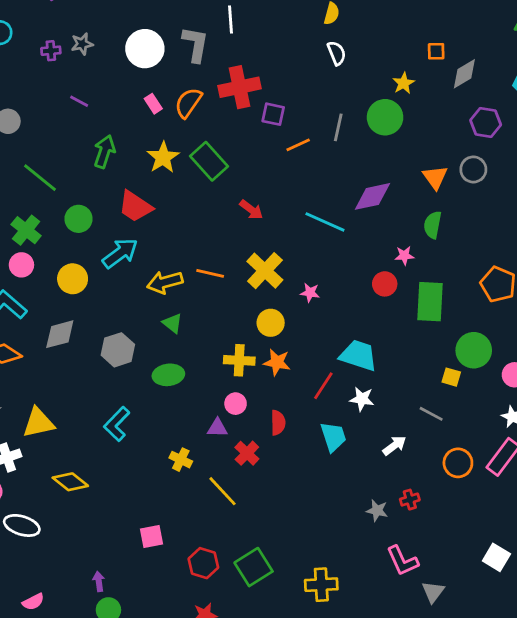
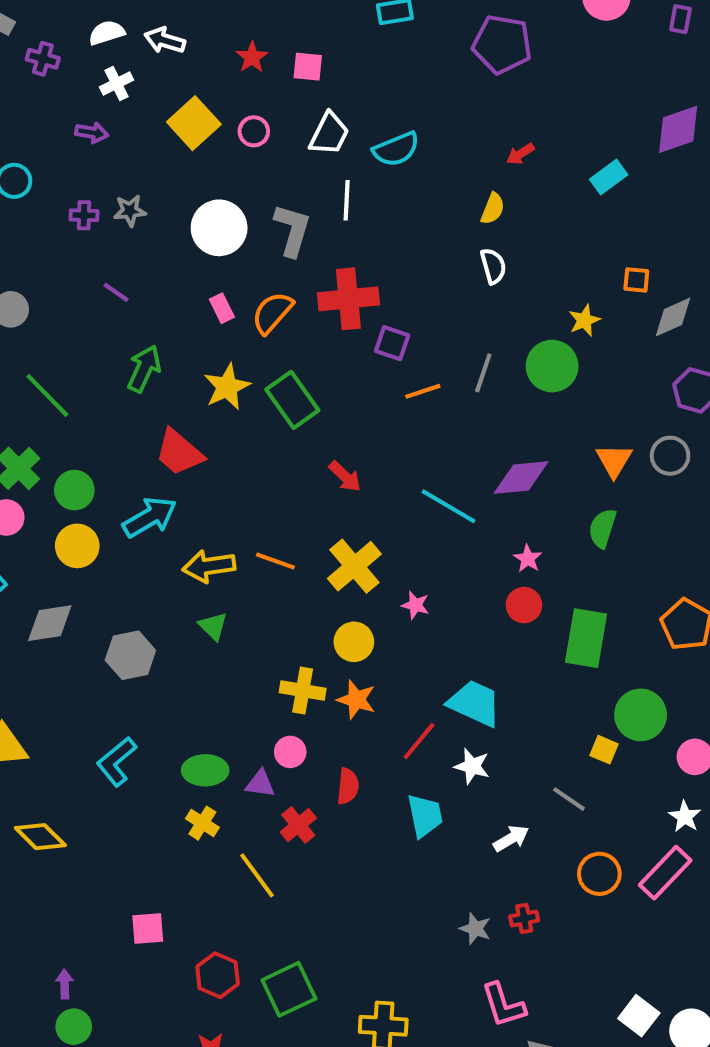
green circle: (78, 219) -> (74, 490), moved
pink star: (404, 256) -> (528, 559), moved, turned 30
green ellipse: (168, 375) -> (205, 770), moved

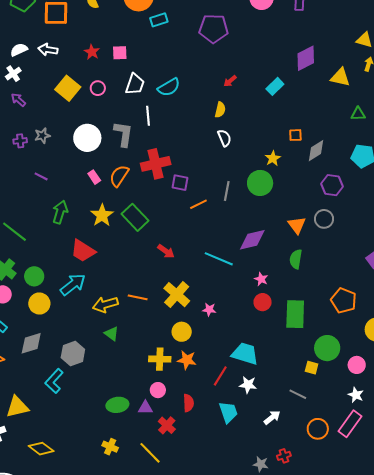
white cross: (116, 83) -> (13, 74), moved
purple arrow: (92, 133) -> (18, 100), turned -140
cyan L-shape: (117, 761) -> (54, 381), moved
yellow cross: (202, 823) -> (110, 447), moved

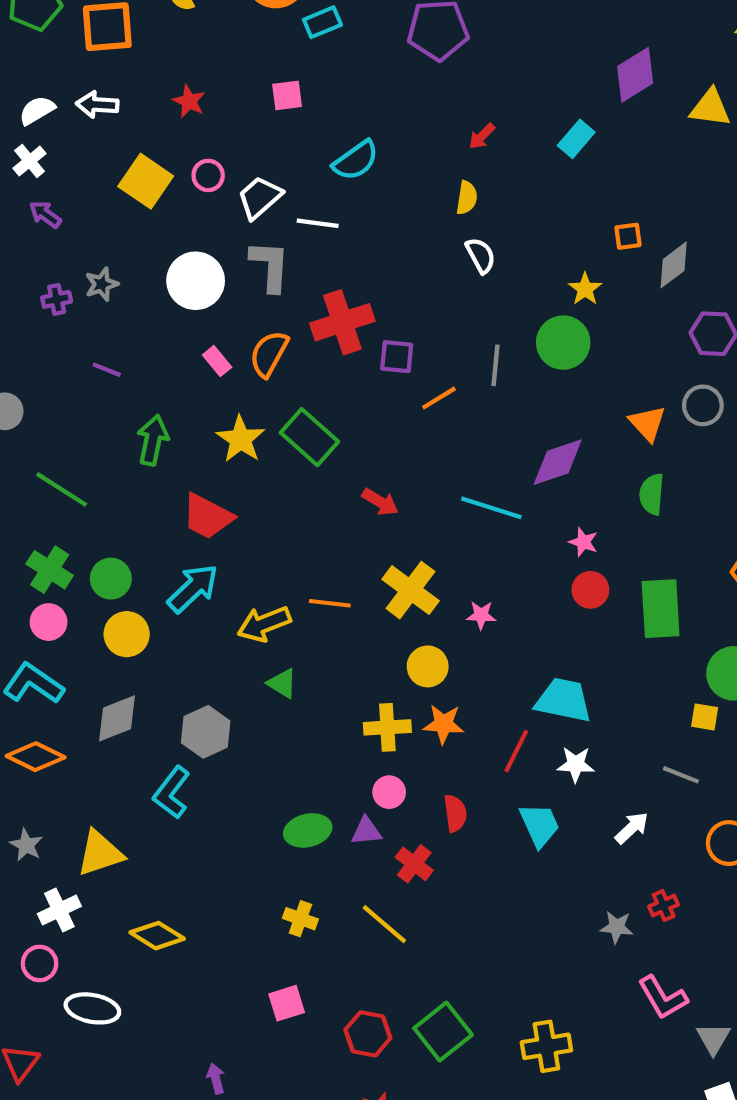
pink square: (120, 53) -> (287, 95), moved
white trapezoid: (135, 84) -> (260, 197), moved, turned -145
white line: (148, 116) -> (318, 223), turned -72

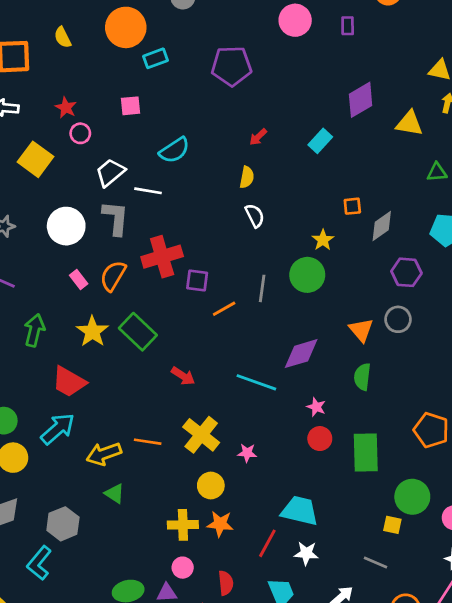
pink circle: (208, 175) -> (80, 133), moved

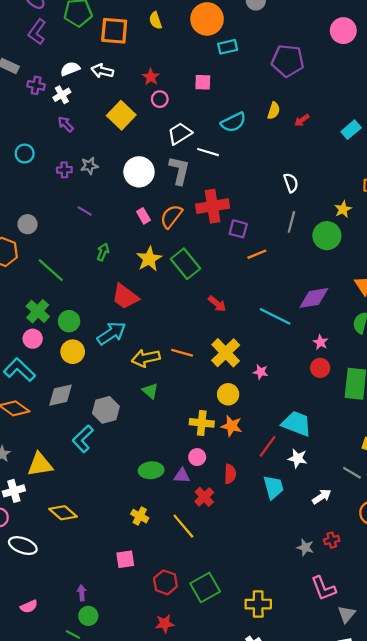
yellow semicircle: (247, 177) -> (274, 111), moved
gray line: (262, 288) -> (291, 222), moved
green arrow: (34, 330) -> (103, 252), size x0.7

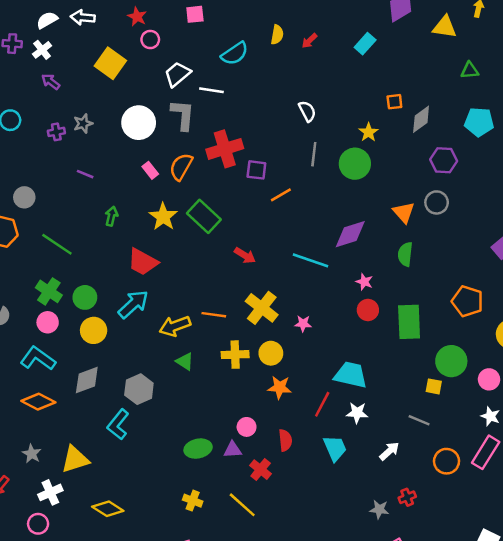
yellow cross: (202, 423) -> (235, 355), moved

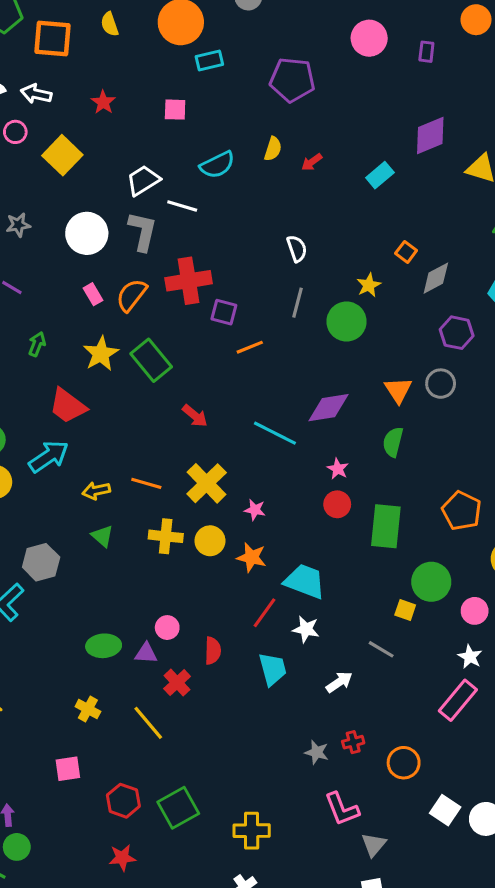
pink circle: (150, 40) -> (15, 132), moved
orange square: (394, 102) -> (406, 252), turned 35
yellow arrow: (175, 326) -> (96, 491), size x0.7
orange star: (280, 387) -> (252, 557), moved
orange circle: (447, 461) -> (404, 763), moved

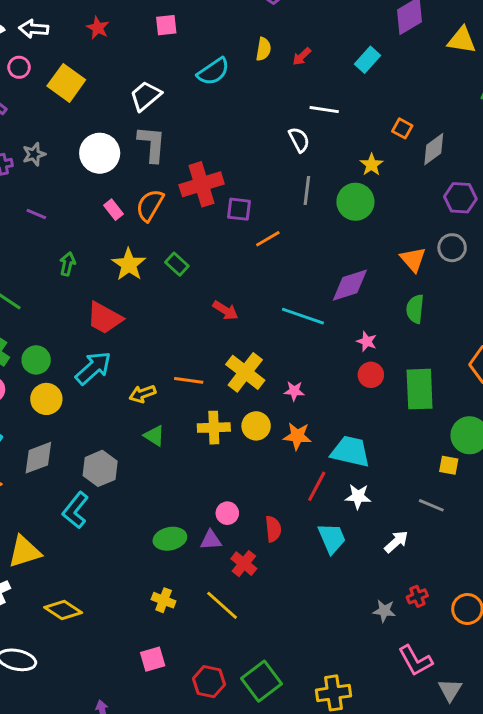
white line: (182, 206) -> (324, 110), moved
green rectangle: (151, 360) -> (177, 264), size x0.6

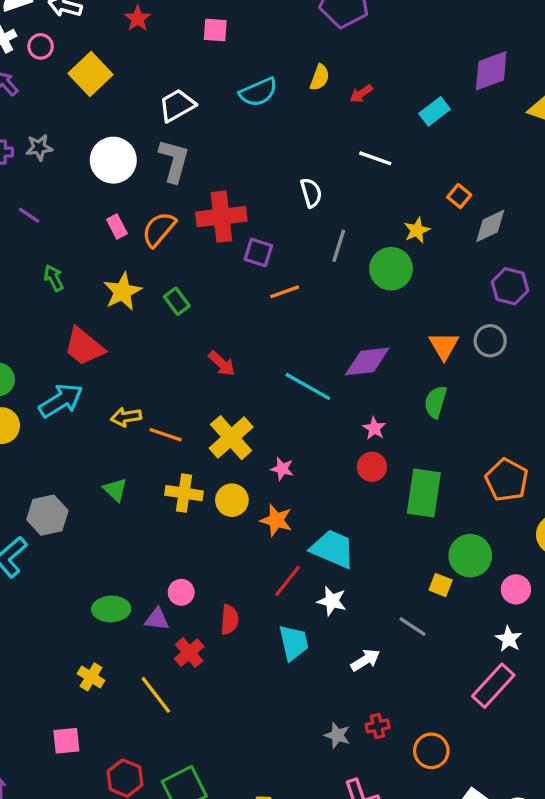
white semicircle: (299, 140) -> (311, 193), moved
green arrow: (67, 264) -> (54, 278), turned -50
yellow arrow: (142, 394) -> (126, 417), moved

